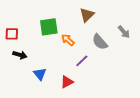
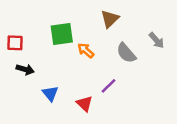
purple line: (82, 61) -> (108, 86), moved
red triangle: (67, 82) -> (84, 104), turned -48

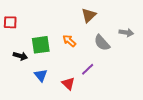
green square: (62, 34) -> (41, 45), moved
gray arrow: (157, 40) -> (126, 33), turned -40
red square: (15, 43) -> (10, 22), moved

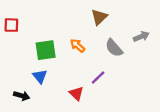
gray arrow: (126, 33) -> (141, 36), turned -32
black arrow: (20, 56) -> (22, 96), moved
blue triangle: (41, 75) -> (40, 76), moved

